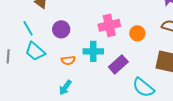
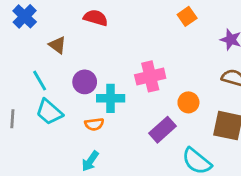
orange circle: (137, 33) -> (188, 102), moved
cyan cross: (93, 51) -> (111, 98), moved

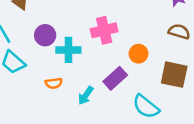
orange semicircle: (94, 124) -> (54, 83), moved
cyan arrow: (90, 161) -> (86, 95), moved

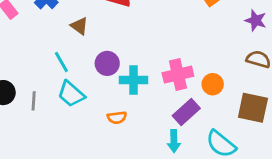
pink cross: (104, 30) -> (178, 75), moved
cyan arrow: (86, 95) -> (174, 141), moved, turned -36

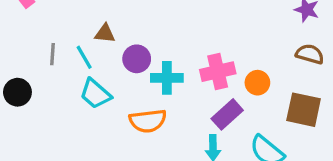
brown triangle: (79, 26) -> (105, 33), moved, turned -30
gray line: (34, 101) -> (52, 54), moved
orange semicircle: (117, 118) -> (148, 121), size x1.6

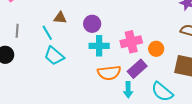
gray line: (52, 54) -> (17, 31), moved
purple circle: (137, 59) -> (92, 24), moved
orange semicircle: (148, 121) -> (109, 73), moved

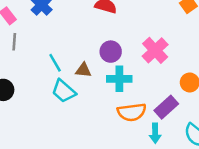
brown triangle: (60, 18) -> (83, 70), moved
gray line: (17, 31) -> (14, 42), moved
pink cross: (131, 42) -> (155, 50), moved, turned -30

